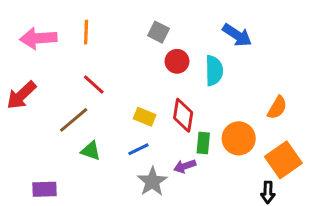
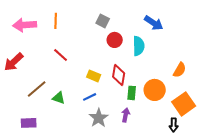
brown line: (74, 120) -> (37, 89), moved
purple arrow: (185, 166) -> (126, 115), moved, turned 120

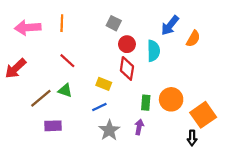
blue arrow: (154, 23) -> (170, 25), turned 96
orange semicircle: (180, 70) -> (193, 39), moved
red diamond: (119, 75) -> (127, 68), moved
green triangle: (59, 98) -> (65, 91), moved
purple rectangle: (29, 123) -> (53, 126), moved

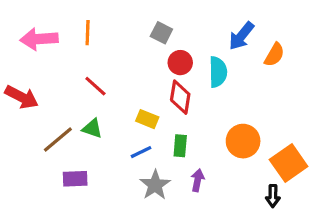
red arrow: (15, 68) -> (22, 97), turned -110
green rectangle: (146, 103) -> (180, 146), moved

